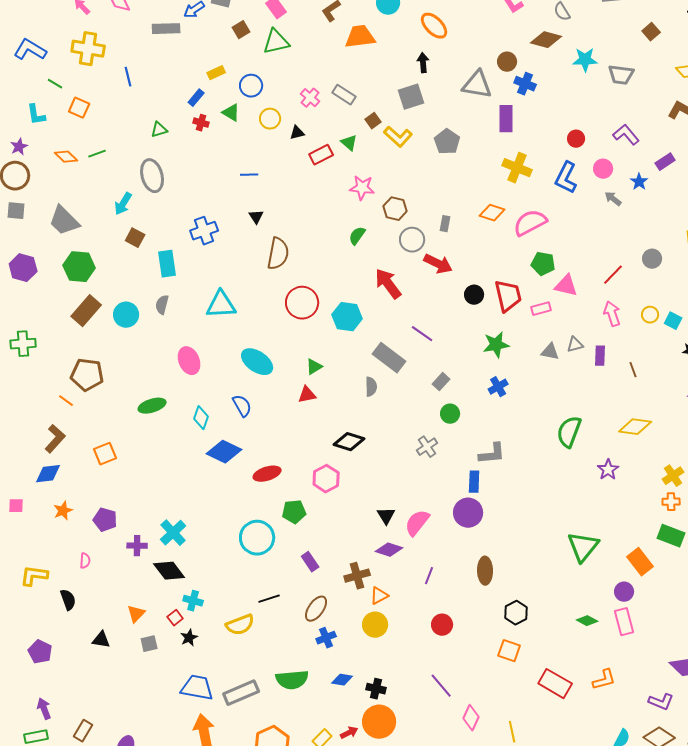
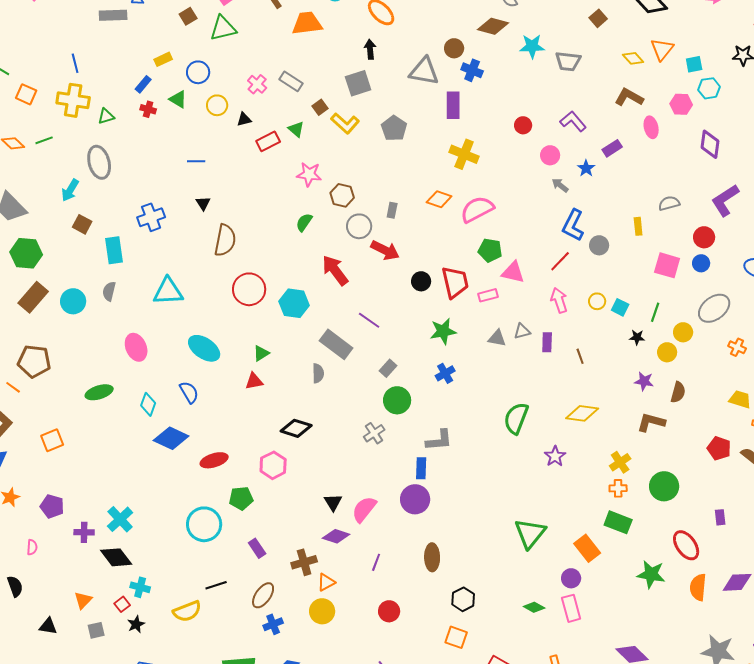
yellow cross: (88, 49) -> (73, 100), moved
blue L-shape: (566, 178) -> (573, 225), moved
green circle: (450, 414) -> (397, 400), size x1.4

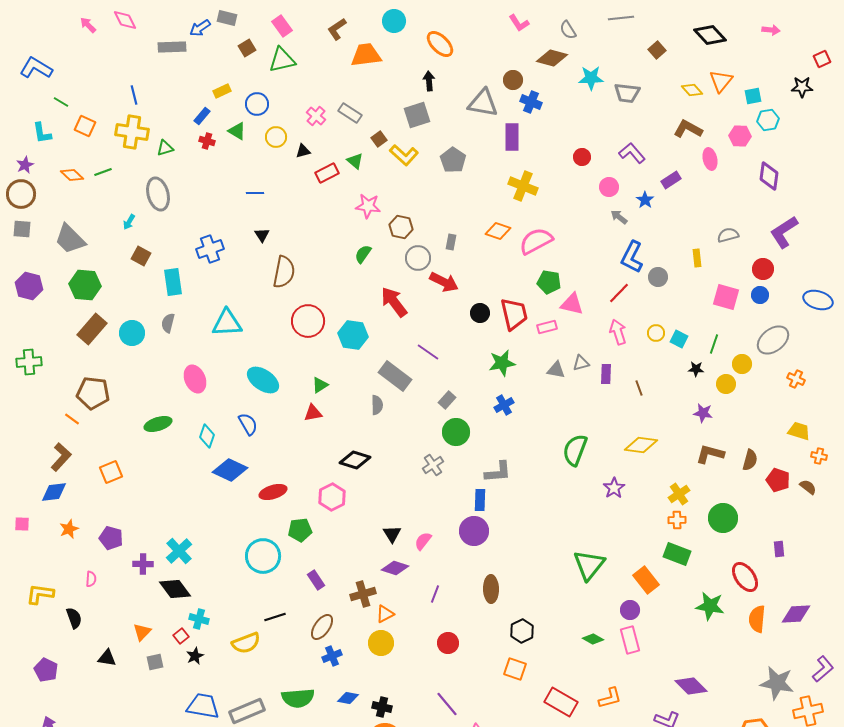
cyan arrow: (70, 190) -> (129, 222), size x0.7
brown semicircle: (678, 392) -> (750, 460), moved
pink semicircle: (364, 509) -> (423, 541), size x0.7

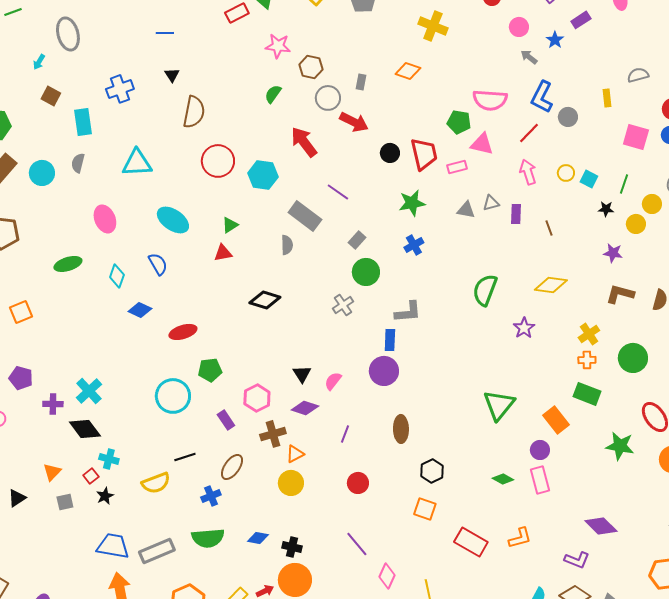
pink semicircle: (536, 241) -> (490, 100), moved, turned -148
blue diamond: (230, 470) -> (140, 310), size x0.7
pink hexagon: (332, 497) -> (257, 398), moved
blue cross: (332, 656) -> (211, 496), moved
black triangle: (107, 658) -> (17, 498), turned -42

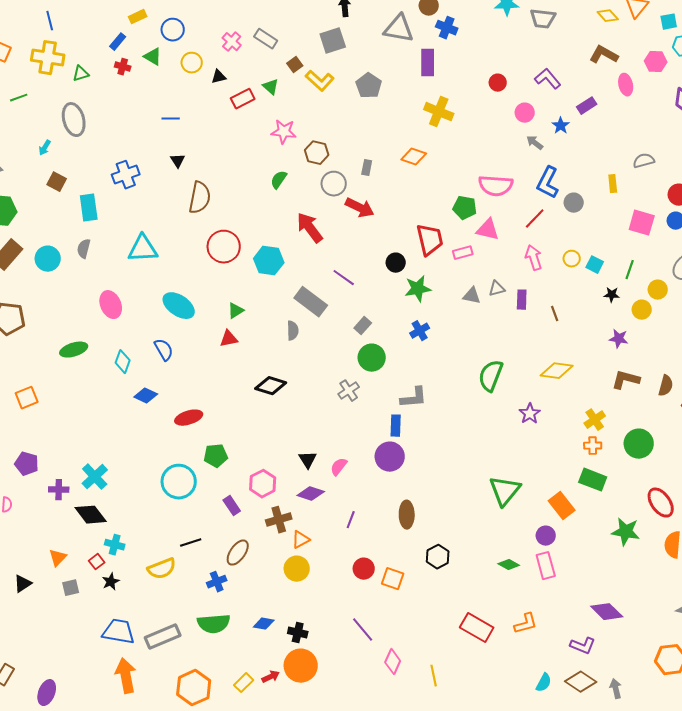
black circle: (390, 153) -> (396, 263), moved
orange square: (425, 509) -> (393, 579), moved

